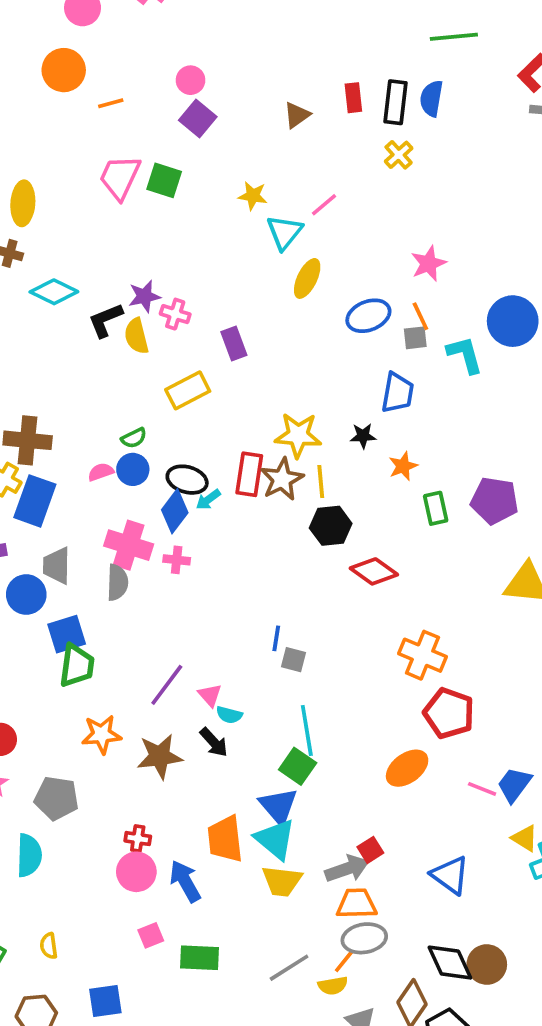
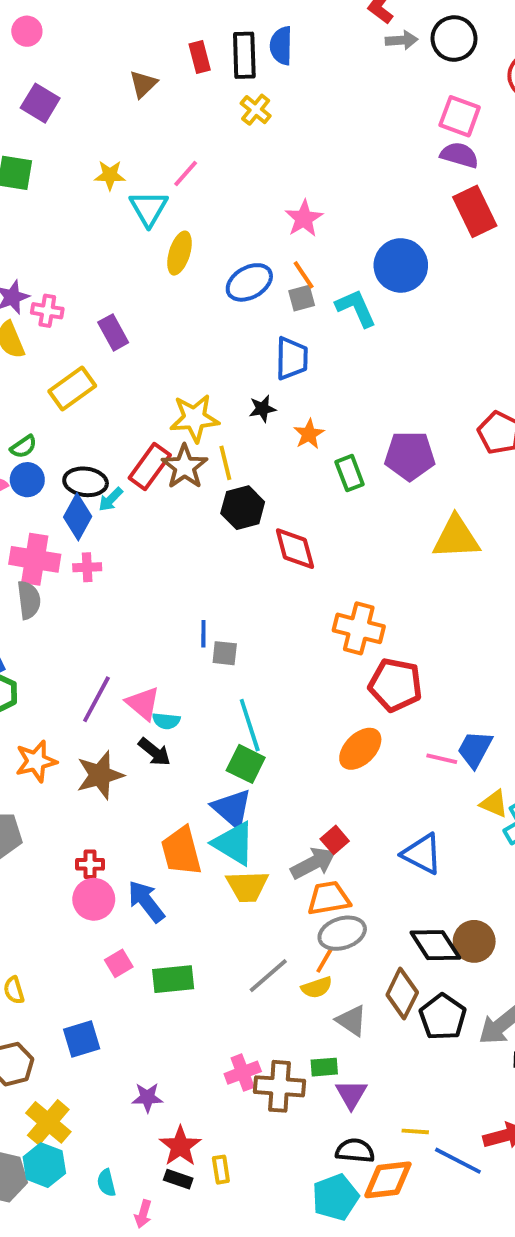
pink circle: (191, 80) -> (27, 31), moved
red rectangle: (249, 474) -> (150, 467), turned 36
red diamond: (374, 571) -> (295, 549), turned 48
pink triangle: (210, 695) -> (143, 703), size x1.4

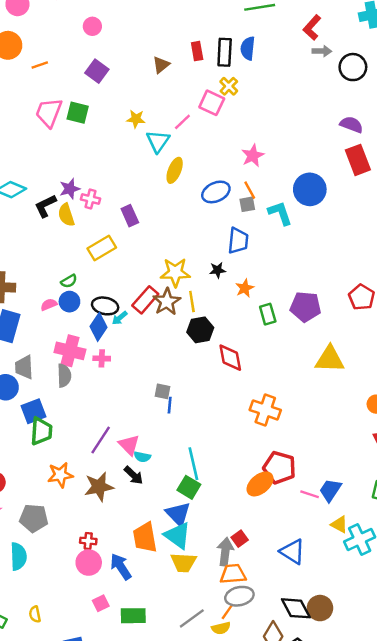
black circle: (454, 38) -> (353, 67), moved
pink square: (460, 116) -> (212, 103), moved
gray square: (225, 653) -> (162, 391), moved
red pentagon: (395, 685) -> (279, 468), moved
gray arrow: (313, 863) -> (225, 552), turned -60

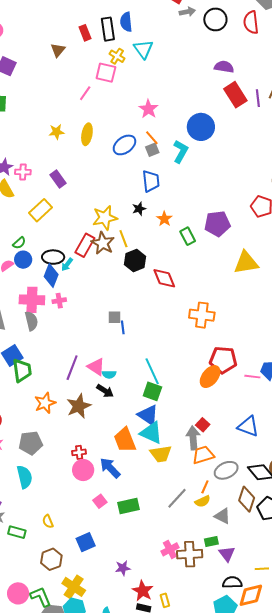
yellow star: (136, 119) -> (56, 132), moved
cyan triangle: (158, 141) -> (143, 49), moved
cyan L-shape: (280, 213) -> (181, 151), turned 60
gray ellipse: (239, 596) -> (226, 470), moved

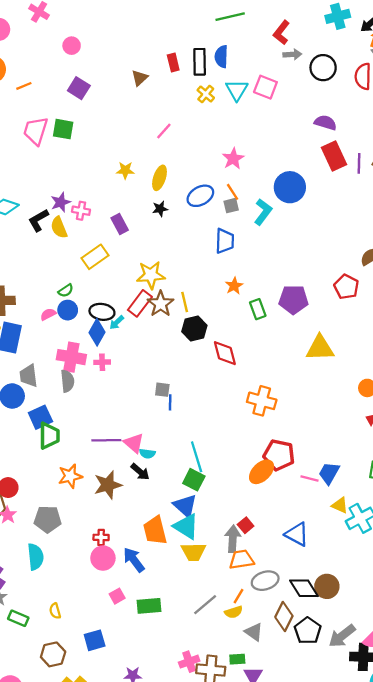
pink square: (106, 73) -> (265, 87), moved
black star: (139, 209) -> (160, 209), moved
yellow star: (105, 218) -> (151, 275), moved
purple line: (72, 368) -> (106, 440), turned 60

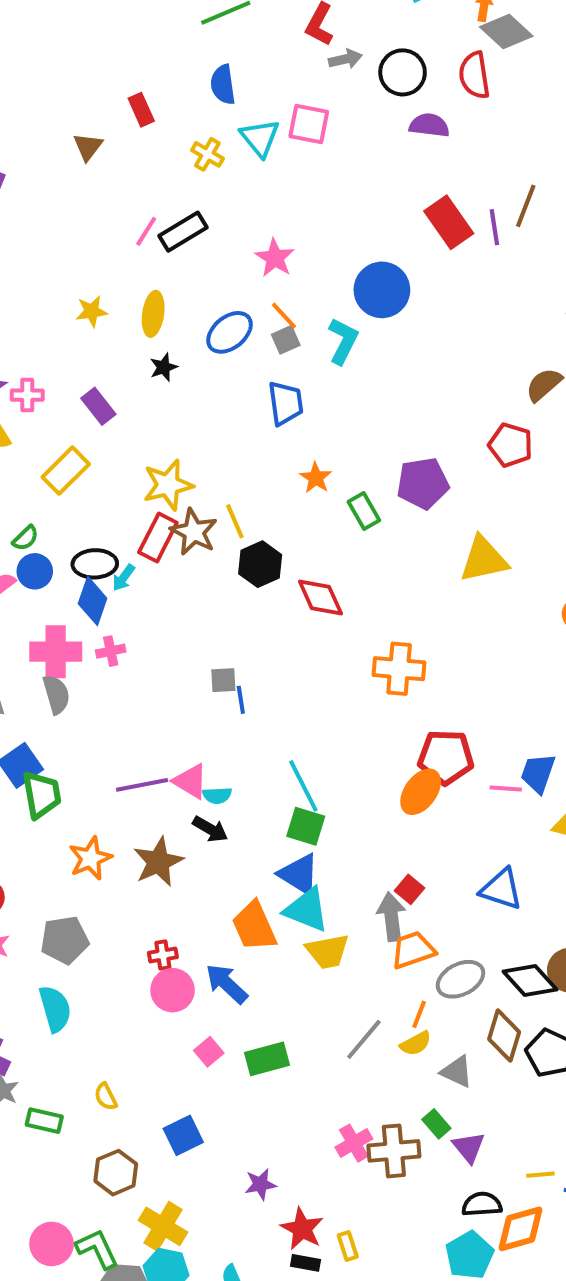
black rectangle: (200, 62) -> (183, 232), moved, turned 70
purple semicircle: (325, 123) -> (429, 125), moved
green rectangle: (237, 659) -> (436, 1124), turned 63

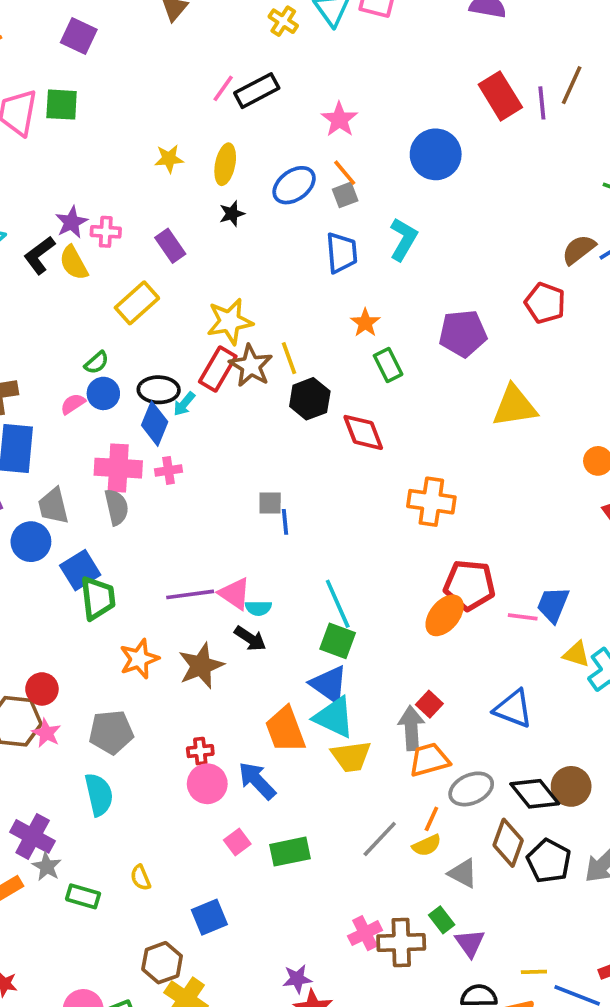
cyan L-shape: (343, 341) -> (403, 239), moved
green rectangle: (364, 511) -> (388, 365), moved
brown hexagon: (116, 1173) -> (162, 963), moved
purple star: (260, 1184) -> (297, 979), moved

